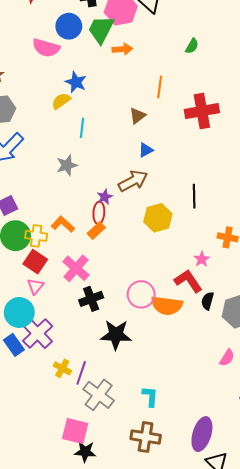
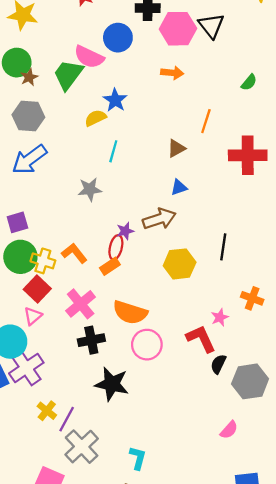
green trapezoid: (101, 29) -> (68, 75), moved
orange semicircle: (167, 305) -> (130, 312), moved

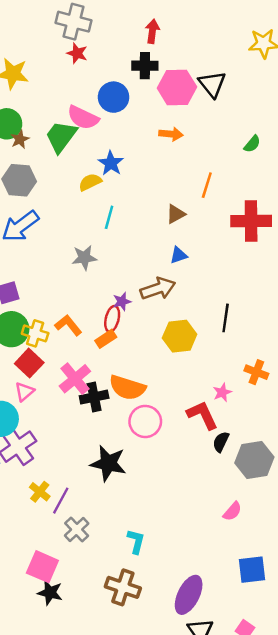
black cross: (91, 340) -> (94, 397), moved
gray cross: (82, 447) -> (77, 530), size x0.7

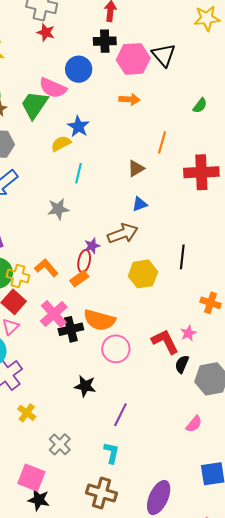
pink star: (222, 392) -> (188, 333), moved
black star: (108, 463) -> (85, 386), size x0.7
purple line: (61, 501) -> (120, 415), moved

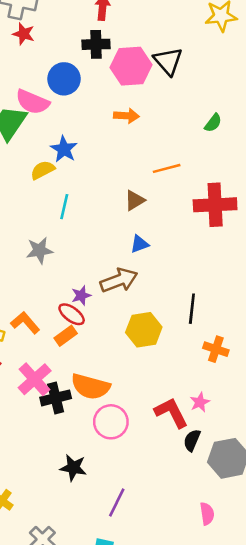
orange line: (162, 142) -> (167, 168), turned 60
red ellipse: (84, 261) -> (72, 314), turned -65
orange cross: (211, 303) -> (216, 349), moved
pink semicircle: (194, 424) -> (207, 514), turned -48

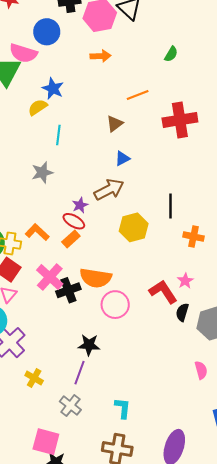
purple line: (117, 503) -> (79, 373), moved

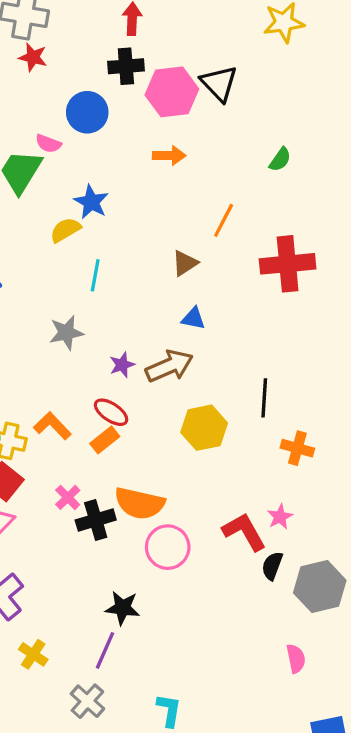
pink semicircle: (23, 53) -> (48, 144), size x0.6
orange line: (138, 95) -> (224, 220), turned -45
blue triangle: (122, 158) -> (193, 318), turned 35
purple star: (80, 205) -> (122, 365), moved
pink cross: (50, 277) -> (68, 497), size x0.6

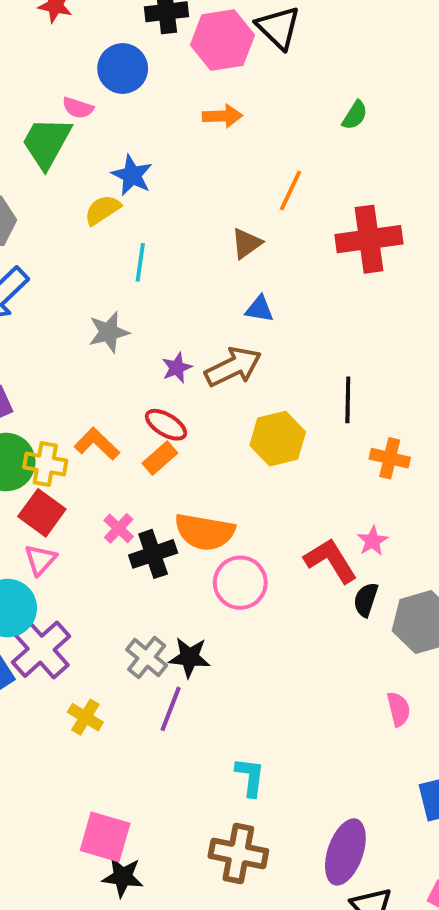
gray cross: (87, 701) -> (147, 658), moved

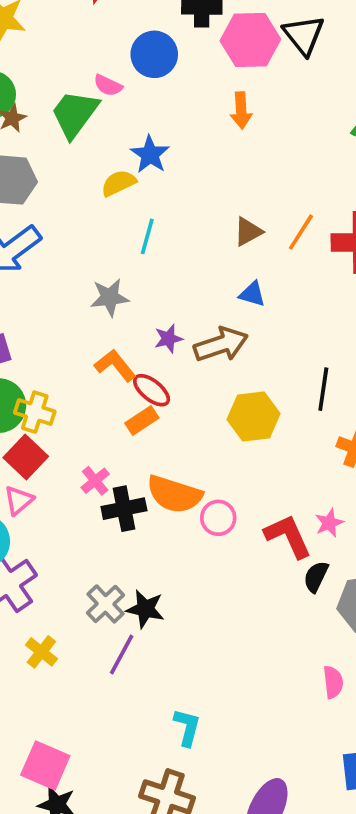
orange arrow: (222, 116) -> (241, 110), turned 81
orange line: (290, 191) -> (301, 232), moved
orange L-shape: (97, 444) -> (115, 365), moved
pink circle: (240, 583) -> (218, 518), moved, size x0.7

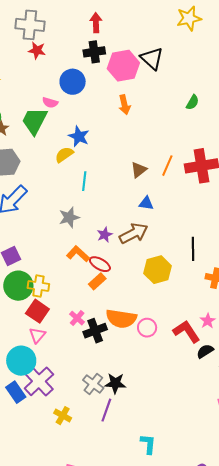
black semicircle: (316, 577) -> (205, 351), turned 42

